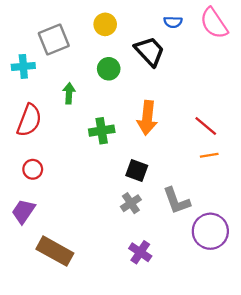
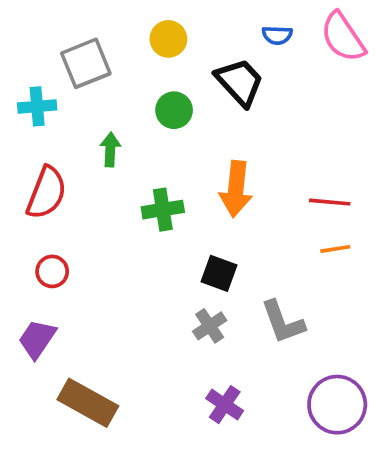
red line: (206, 126) -> (330, 202), turned -35
purple circle: (210, 231) -> (337, 405), moved

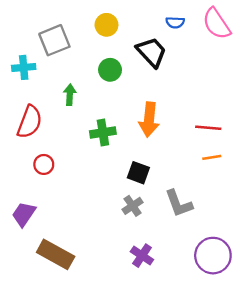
red circle: (52, 271) -> (44, 164), moved

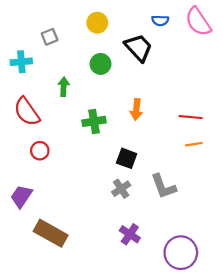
gray square: (54, 40) -> (50, 37), size x0.6
orange arrow: (149, 119) -> (136, 109), size x0.7
red semicircle: (30, 122) -> (27, 112), turned 124
purple circle: (213, 256) -> (181, 253), moved

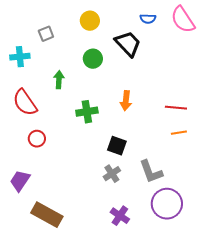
purple circle: (181, 253) -> (167, 204), moved

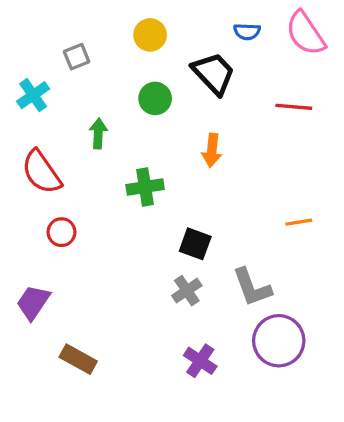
cyan cross: (20, 57) -> (33, 95), turned -30
orange arrow: (126, 101) -> (212, 150), moved
red line: (176, 108) -> (294, 107), moved
brown rectangle: (47, 215) -> (78, 359), size x0.7

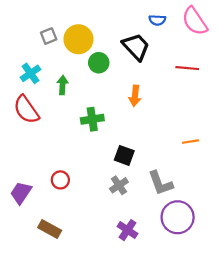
yellow circle: (150, 35) -> (78, 39), moved, size x1.4
cyan cross: (33, 95) -> (31, 73), moved
red circle: (62, 232) -> (60, 180), moved

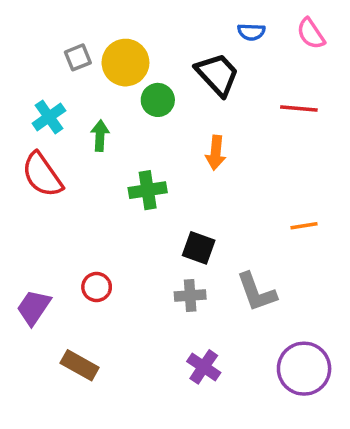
pink semicircle: (195, 21) -> (311, 34), size x0.7
gray cross: (119, 185) -> (190, 296), turned 30
purple circle: (178, 217) -> (304, 369), moved

